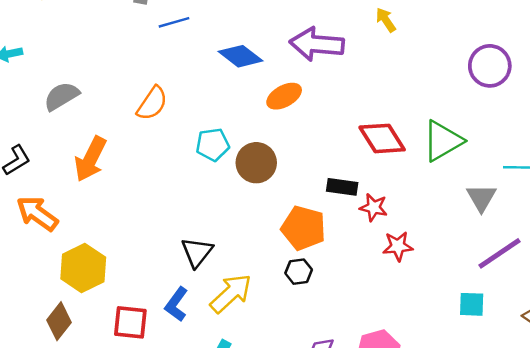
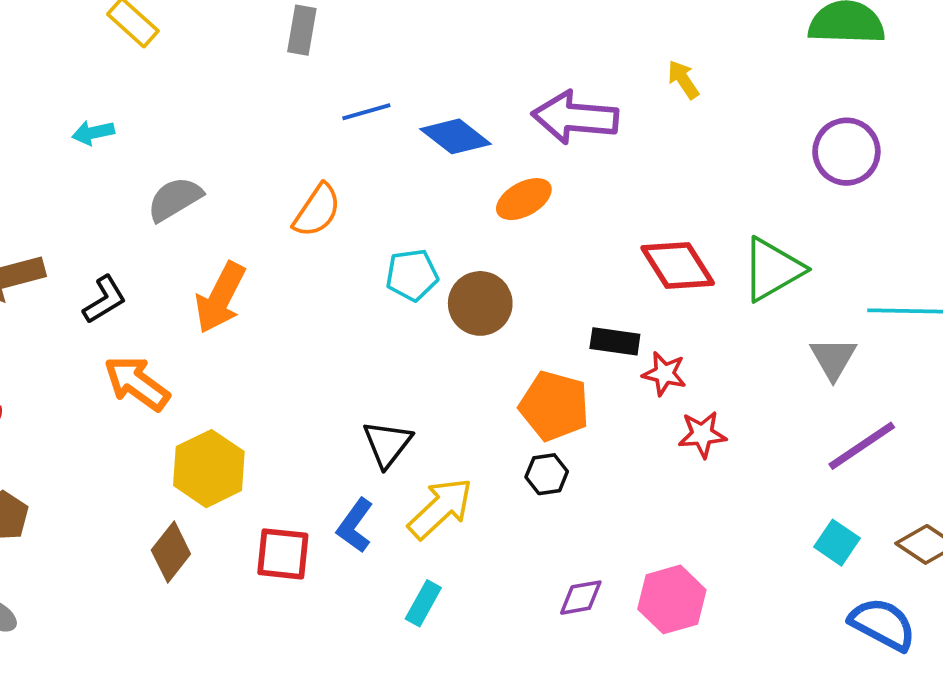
blue line: (174, 22) -> (366, 112), moved
cyan square: (472, 304) -> (837, 543), moved, turned 32

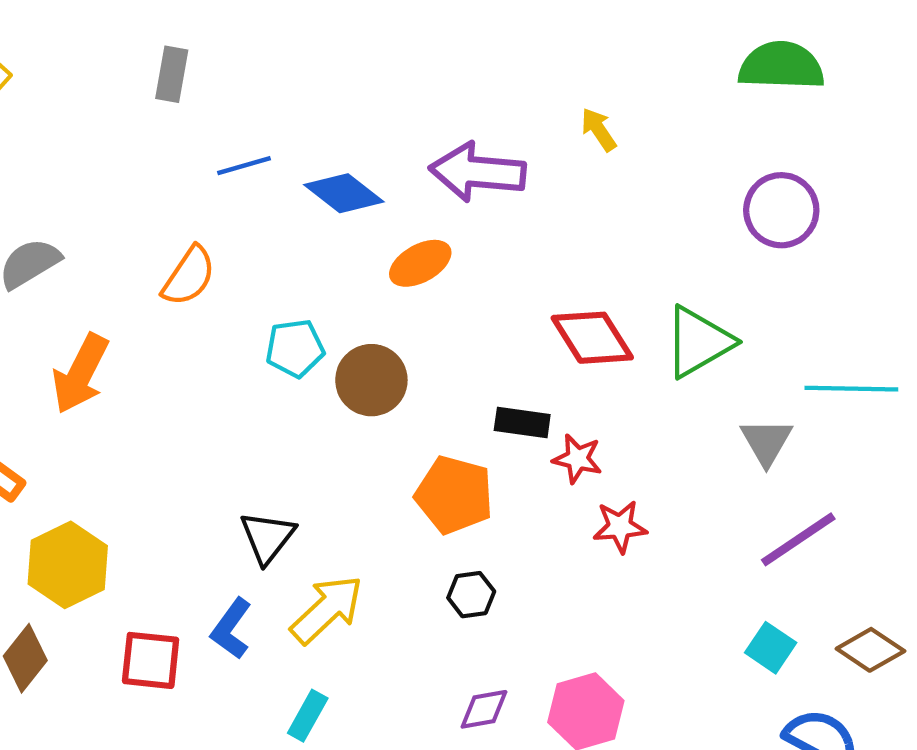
black hexagon: (547, 474) -> (471, 595), moved

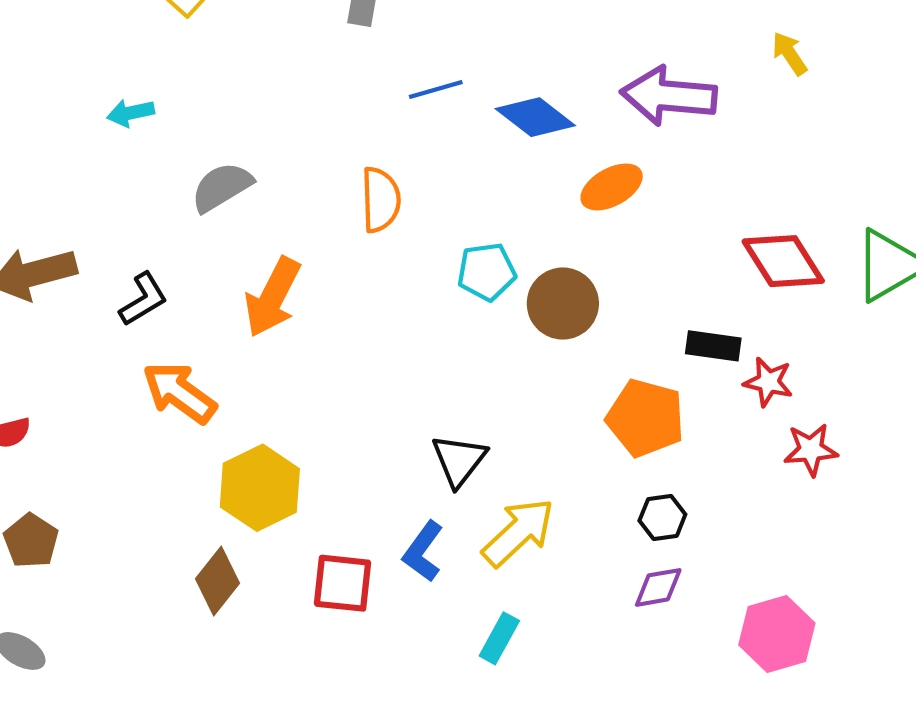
orange semicircle: (189, 276) -> (381, 200), turned -36
purple diamond: (484, 709) -> (658, 587), moved

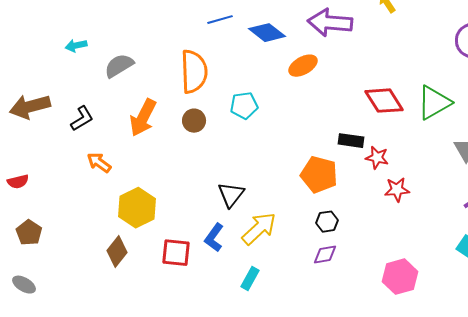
cyan arrow: (131, 113) -> (76, 46), moved
orange semicircle: (381, 200) -> (194, 72), size x1.4
brown circle: (563, 304) -> (194, 121), moved, size x0.7
orange arrow: (179, 392) -> (99, 163), size x0.7
pink hexagon: (777, 634) -> (400, 277), moved

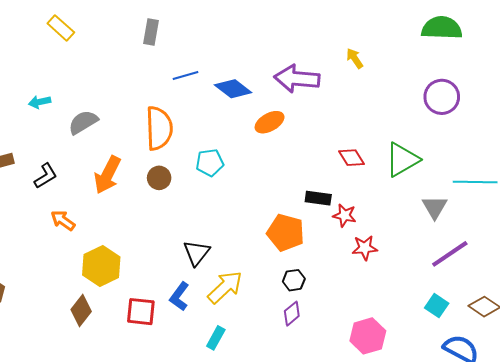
red diamond: (384, 101) -> (352, 158), size x0.7
purple diamond: (325, 255) -> (292, 314), turned -30

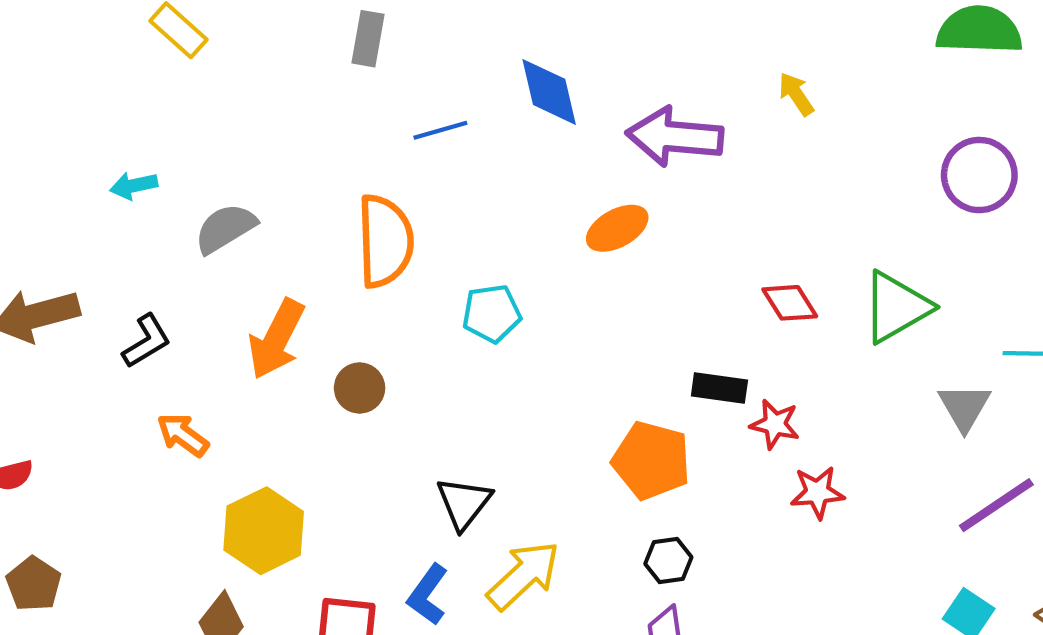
blue diamond: (233, 89) -> (549, 92), moved, turned 39
brown circle: (159, 178) -> (360, 388), moved

